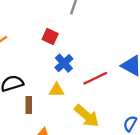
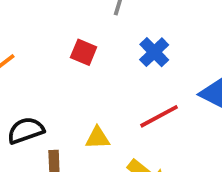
blue cross: (64, 63) -> (154, 52), moved

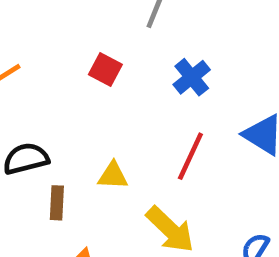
red line: (159, 116) -> (190, 156), turned -42

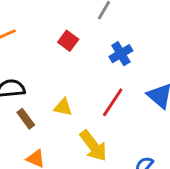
brown rectangle: (57, 203) -> (26, 119), turned -48

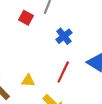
red square: (68, 41) -> (26, 18), moved

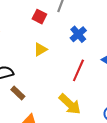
yellow triangle: (28, 81) -> (40, 49), moved, turned -32

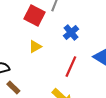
red square: (39, 17) -> (34, 15), size x1.5

